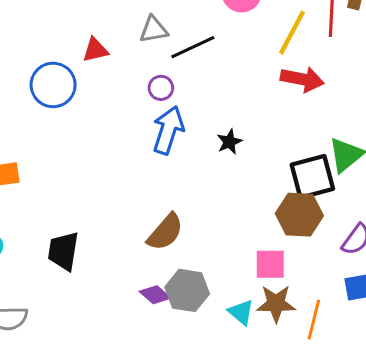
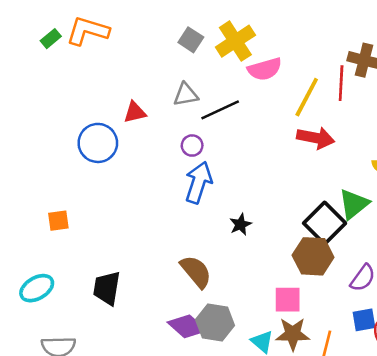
black star: (229, 142) -> (240, 224), moved
black square: (312, 177) -> (325, 223), turned -30
brown semicircle: (165, 232) -> (196, 272), turned -81
purple diamond: (155, 295) -> (187, 326), size x1.4

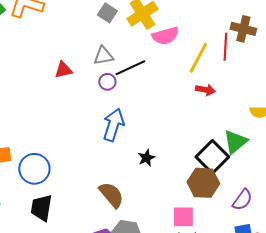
red arrow: (316, 138) -> (205, 90), size x0.7
blue circle: (98, 143) -> (34, 169), moved
purple circle: (192, 146) -> (107, 82), moved

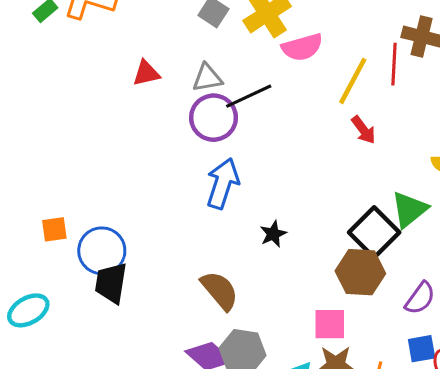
red triangle: (63, 70) -> (146, 73), moved
purple circle: (107, 82) -> (213, 118), size x1.8
red arrow: (205, 90) -> (363, 130), turned 42
black trapezoid: (41, 208) -> (111, 283), moved

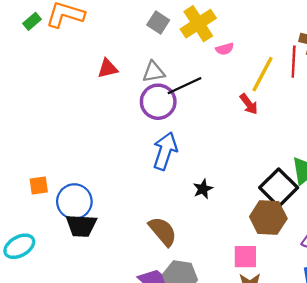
pink semicircle: (302, 47) -> (225, 49), size x0.6
red arrow: (363, 130) -> (249, 104), moved
black trapezoid: (111, 283) -> (81, 226), turned -96

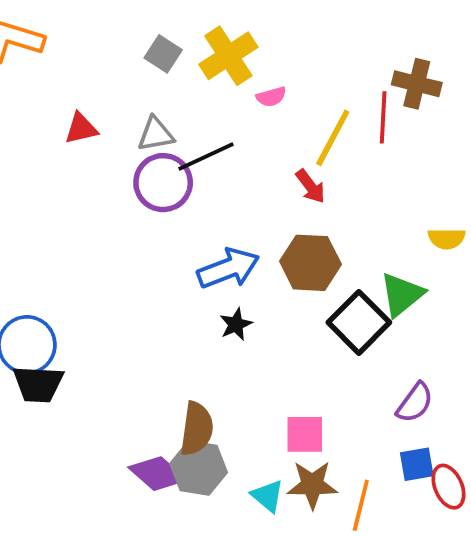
blue arrow: (165, 151) -> (228, 268), moved, turned 51
brown hexagon: (268, 218) -> (310, 263), moved
brown semicircle: (163, 231) -> (197, 429), moved, turned 48

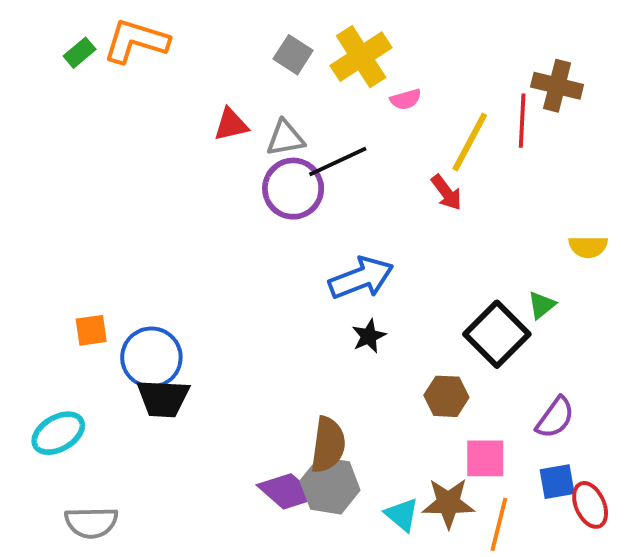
red triangle: (81, 128) -> (231, 125), moved
brown hexagon: (310, 263) -> (446, 396), moved, size x0.7
green triangle: (402, 295) -> (542, 305), size x0.6
pink square: (305, 434) -> (485, 458), moved

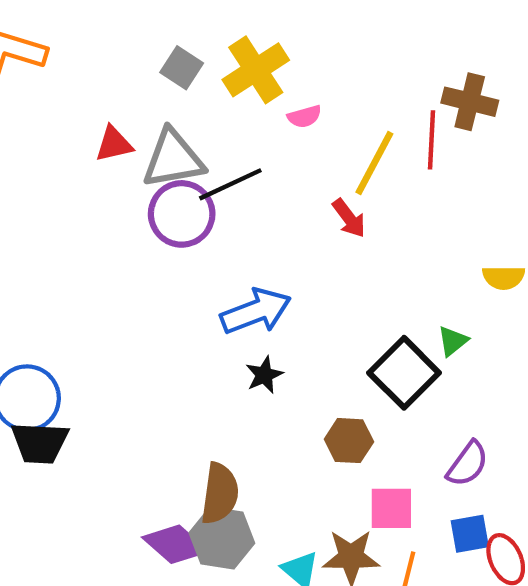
gray triangle: (285, 138) -> (173, 159), size x1.5

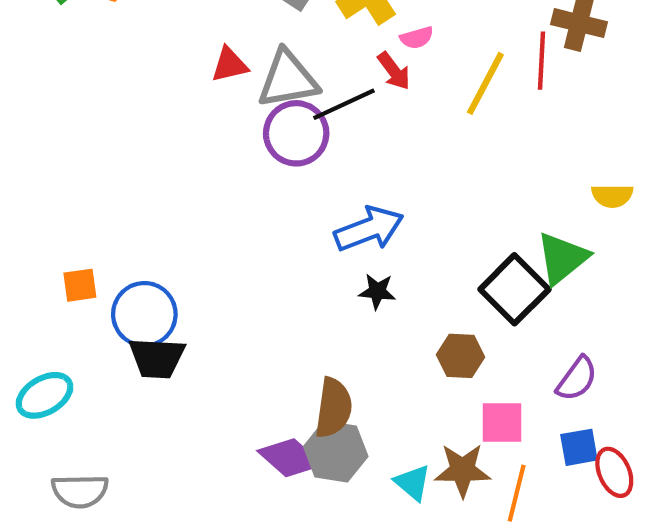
red arrow: (349, 218) -> (394, 71), moved
green triangle: (453, 341) -> (562, 258), size x1.8
black star: (264, 375) -> (377, 291), turned 30

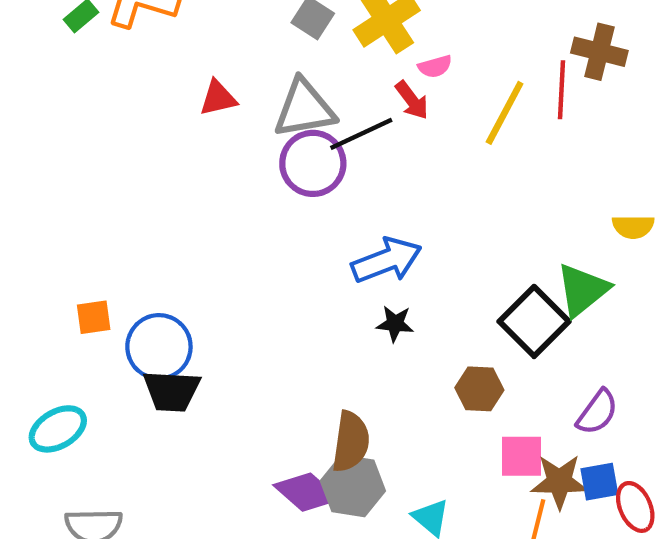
red triangle: (230, 65) -> (218, 98), moved
brown star: (463, 470) -> (559, 482), moved

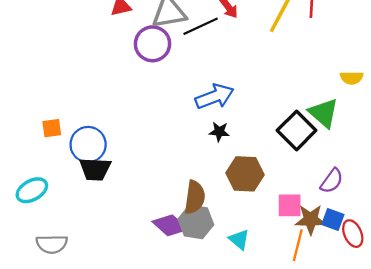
purple circle: (313, 163) -> (152, 44), moved
green triangle: (583, 290) -> (323, 113), turned -40
brown hexagon: (479, 389) -> (245, 174), moved, size x1.4
blue square: (599, 482) -> (333, 219), turned 30

